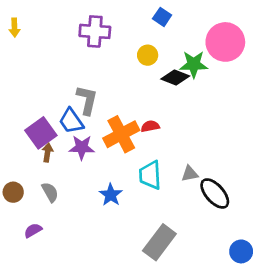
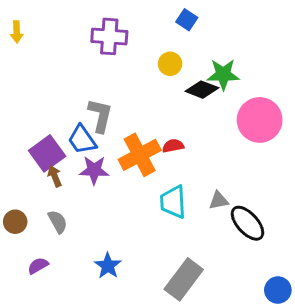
pink circle: (225, 42) -> (260, 120), moved
brown arrow: (47, 153) -> (55, 176), turned -30
blue star: (111, 195) -> (108, 266), moved

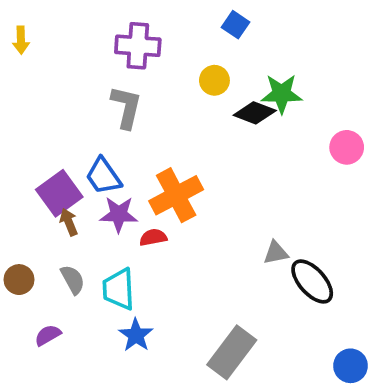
gray L-shape: (100, 115) -> (126, 107), moved
pink circle: (260, 120) -> (347, 147), moved, size x0.6
red semicircle: (173, 146) -> (153, 237), moved
cyan trapezoid: (173, 202) -> (119, 289), moved

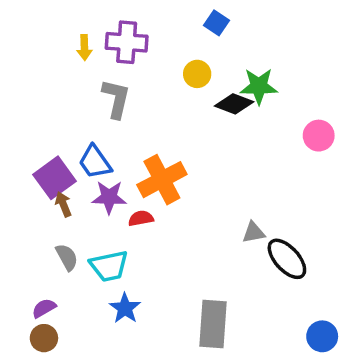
yellow arrow: (21, 40) -> (84, 48), moved
brown circle: (19, 280) -> (44, 338), moved
cyan trapezoid: (119, 289) -> (109, 266), turned -99
gray rectangle: (232, 352) -> (213, 324), turned -33

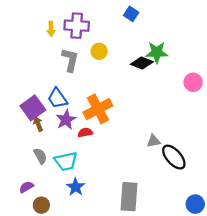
yellow circle: (197, 74) -> (99, 51), moved
purple star: (109, 197) -> (66, 120), turned -30
brown circle: (44, 338) -> (41, 205), moved

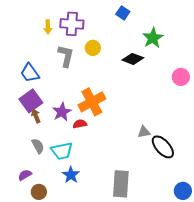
green star: (157, 52) -> (153, 38), moved, turned -30
blue trapezoid: (57, 98) -> (30, 73), moved

